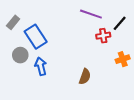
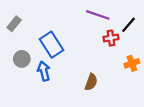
blue rectangle: (36, 37) -> (51, 45), moved

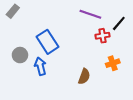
gray rectangle: (14, 24) -> (13, 11), moved
orange cross: (132, 63) -> (113, 63), moved

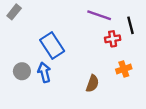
black line: (119, 23) -> (130, 25), turned -56
gray circle: (20, 55) -> (22, 71), moved

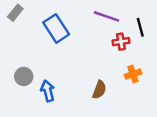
blue rectangle: (52, 45) -> (56, 28), moved
blue arrow: (44, 72) -> (48, 91), moved

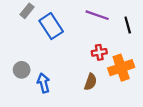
gray rectangle: (15, 13) -> (27, 11), moved
red cross: (121, 42) -> (99, 52), moved
orange cross: (133, 74) -> (121, 68), size x1.6

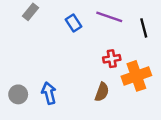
blue rectangle: (51, 26) -> (74, 23), moved, size x0.6
gray circle: (22, 70) -> (18, 94), moved

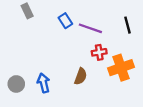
gray rectangle: (30, 12) -> (27, 11), turned -64
purple line: (109, 17) -> (90, 28), moved
brown semicircle: (102, 92) -> (81, 76), moved

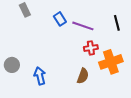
brown semicircle: (81, 76) -> (83, 76), moved
gray circle: (16, 84) -> (12, 65), moved

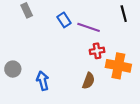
black line: (117, 23) -> (124, 14), moved
orange cross: (111, 62) -> (118, 66), turned 30

